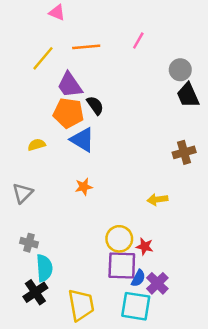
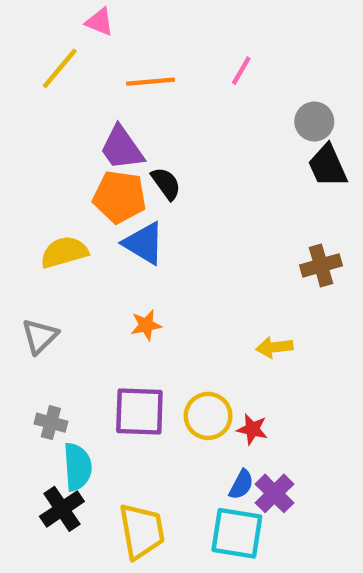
yellow line: (43, 58) -> (60, 68), moved
yellow semicircle: (37, 145) -> (64, 252), size x1.5
purple square: (122, 266) -> (139, 412), moved

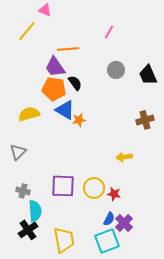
orange line: (151, 82) -> (68, 49), moved
gray circle: (314, 122) -> (116, 70), moved
orange star: (146, 325) -> (79, 120), moved
cyan square: (237, 533) -> (107, 241), turned -30

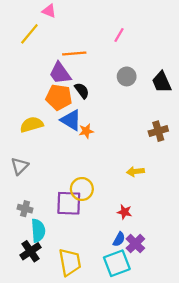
yellow circle: (94, 188) -> (82, 189), moved

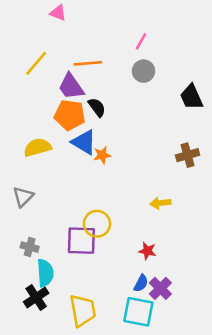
yellow line: (29, 34) -> (36, 63), moved
gray circle: (127, 76) -> (144, 71), moved
cyan square: (117, 263) -> (138, 312), turned 32

